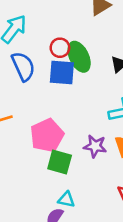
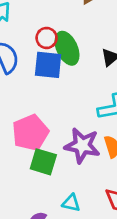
purple star: (95, 146) -> (82, 145), size x1.4
cyan triangle: (66, 200) -> (71, 203), moved

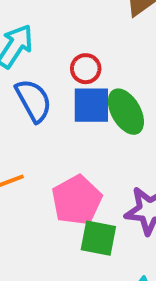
green ellipse: (67, 48) -> (126, 112), moved

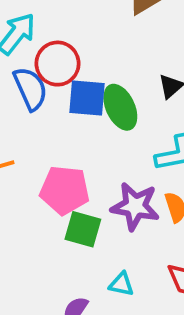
red circle: (86, 69) -> (58, 64), moved, size x1.5
pink pentagon: (77, 200) -> (65, 190), turned 30

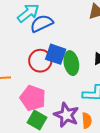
red circle: (58, 64) -> (40, 61), moved
blue semicircle: (30, 89) -> (42, 23), moved, turned -105

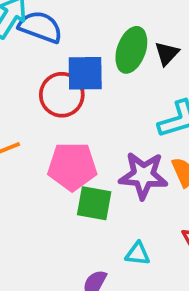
blue semicircle: (42, 23) -> (40, 27), turned 65
green ellipse: (71, 63) -> (131, 50), moved, turned 50

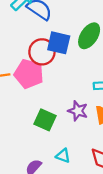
pink pentagon: (72, 166) -> (29, 74), moved
purple star: (143, 175) -> (78, 111), size x0.7

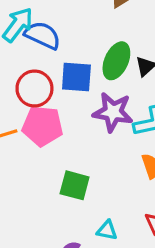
red circle: (42, 52) -> (34, 89), moved
purple star: (78, 111) -> (113, 112), moved, size x1.4

